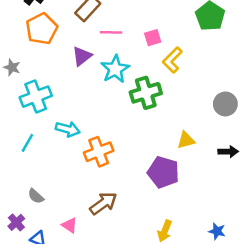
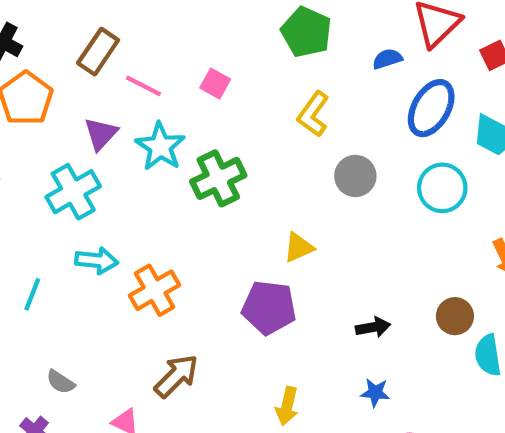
pink line: (111, 32) -> (144, 86), turned 35
pink square: (153, 38) -> (215, 84), turned -35
yellow L-shape: (172, 60) -> (313, 114), moved
cyan cross: (36, 97) -> (73, 192), moved
black arrow: (228, 152) -> (373, 327), moved

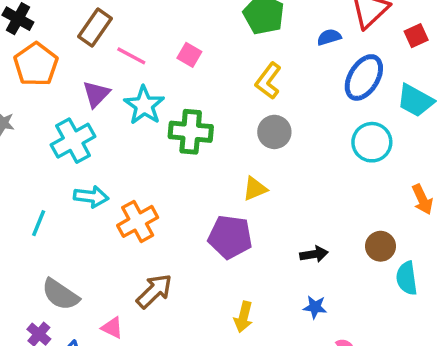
gray circle: (355, 176) -> (274, 132), moved
green cross: (218, 178) -> (191, 132), turned 30
gray semicircle: (61, 382) -> (60, 294), size x1.6

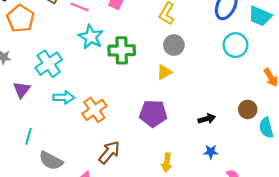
purple triangle: (96, 94) -> (22, 90), moved
yellow triangle: (255, 189) -> (164, 72), moved
cyan line: (39, 223) -> (28, 136), moved

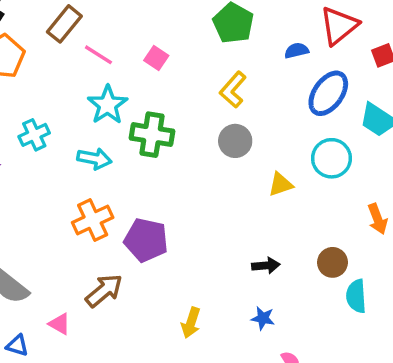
cyan cross: (49, 64) -> (34, 135), size x0.7
yellow triangle: (164, 72) -> (281, 184), moved
cyan arrow: (64, 97) -> (94, 159), moved
purple pentagon: (153, 113) -> (146, 240), moved

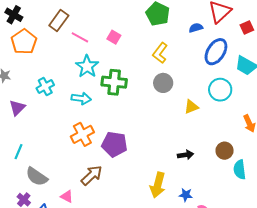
blue star: (263, 318) -> (186, 195), moved
yellow arrow: (191, 323) -> (158, 185), moved, size x1.4

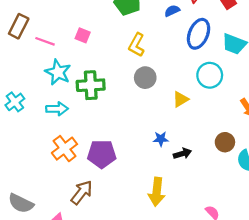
blue star: (186, 195) -> (161, 139), moved

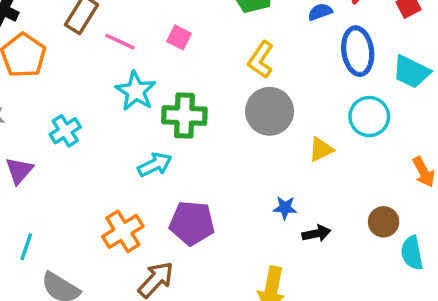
blue ellipse: (198, 34) -> (358, 51), turned -36
gray circle: (145, 78) -> (270, 111), size x1.4
cyan arrow: (57, 109) -> (155, 165), moved, turned -30
orange cross: (64, 149) -> (123, 231), moved

